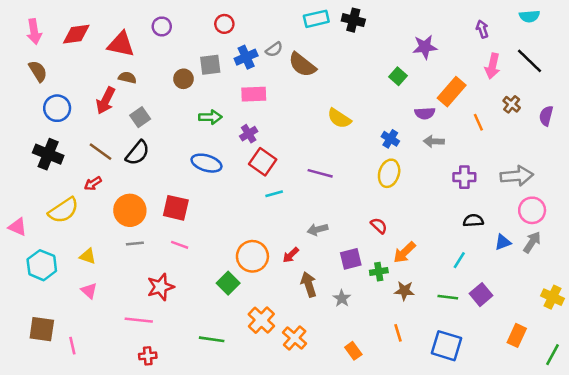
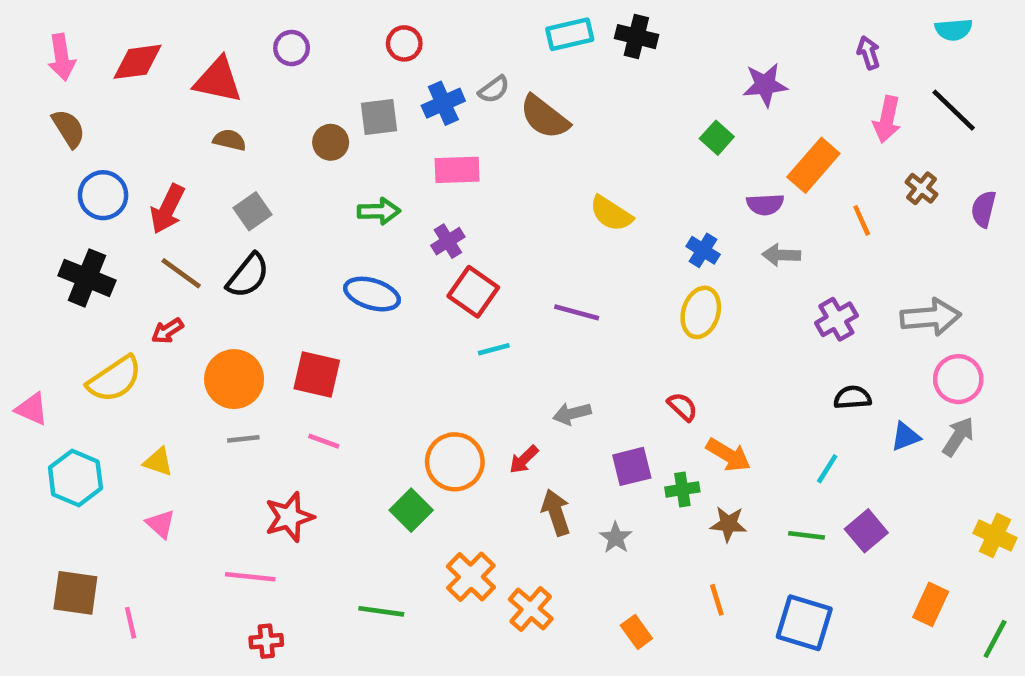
red arrow: (106, 101) -> (167, 209), moved
purple cross: (464, 177) -> (836, 319), turned -30
orange arrow: (404, 252) -> (728, 455), turned -105

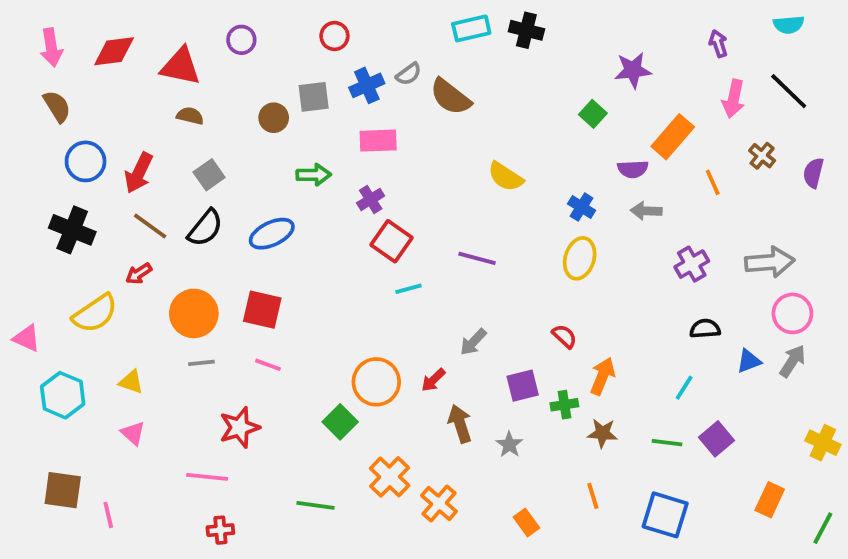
blue ellipse: (372, 294) -> (272, 234), moved, turned -42
gray arrow: (572, 414) -> (473, 342), turned -32
orange arrow: (728, 455) -> (602, 376), turned -99

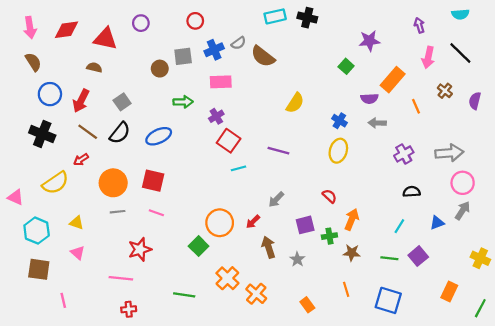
brown semicircle: (190, 116) -> (94, 67), moved
yellow semicircle: (506, 177) -> (295, 103), turned -90
blue triangle: (749, 361) -> (437, 223), moved
brown square: (63, 490) -> (39, 269), moved

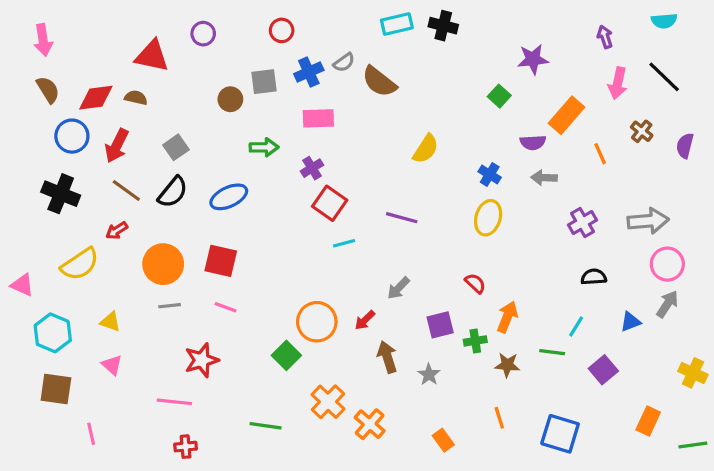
red diamond: (67, 30) -> (96, 98), moved
green line: (389, 258) -> (552, 352), moved
green line: (480, 308) -> (693, 445), turned 54

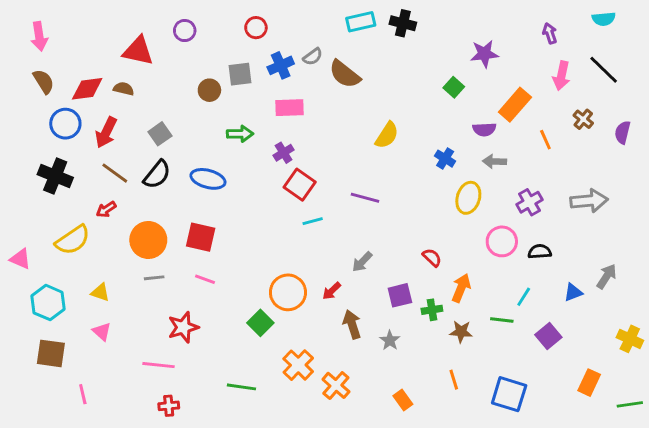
blue ellipse: (229, 197) -> (208, 179), turned 40
yellow ellipse: (488, 218) -> (468, 198), moved
pink circle: (667, 264) -> (502, 241), moved

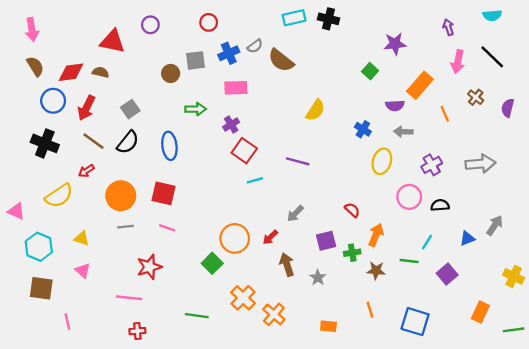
blue ellipse: (208, 179) -> (169, 146), turned 68
orange rectangle: (403, 400) -> (328, 326), turned -49

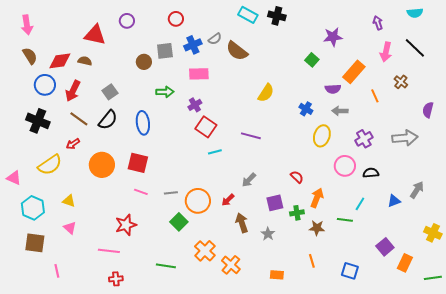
cyan rectangle: (294, 18) -> (248, 15), turned 42
purple semicircle: (508, 108) -> (428, 110), moved
gray line: (126, 227) -> (171, 193), moved
purple square: (447, 274) -> (385, 247), moved
blue square: (415, 322) -> (350, 271), size x0.7

